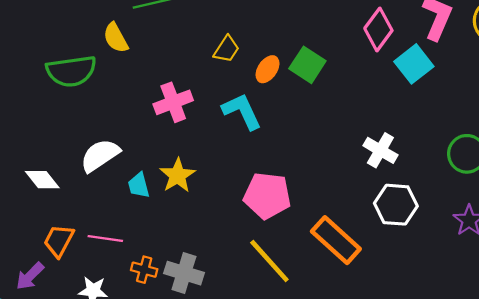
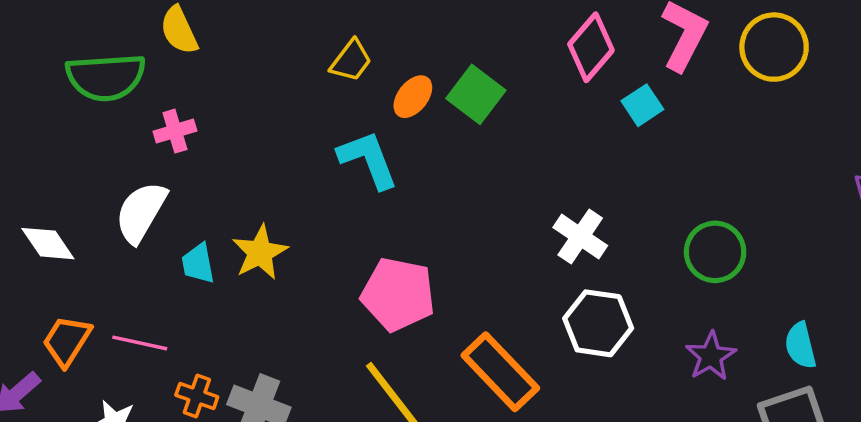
cyan square: (414, 64) -> (642, 105), size x0.7
pink cross: (173, 102) -> (175, 131), moved, size x0.7
white semicircle: (100, 155) -> (141, 212), turned -30

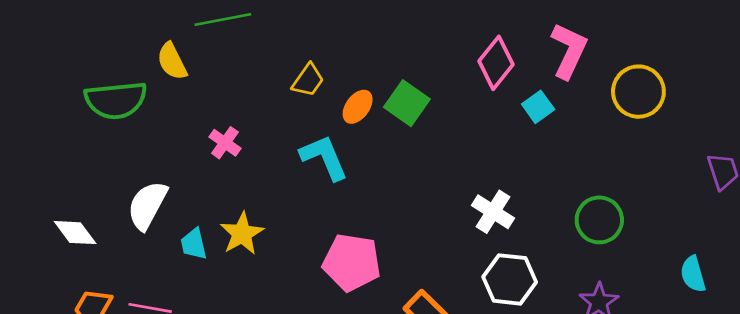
yellow circle: (774, 47) -> (638, 92), moved
pink cross: (175, 131) -> (225, 143), moved, turned -36
cyan semicircle: (800, 345) -> (693, 274), moved

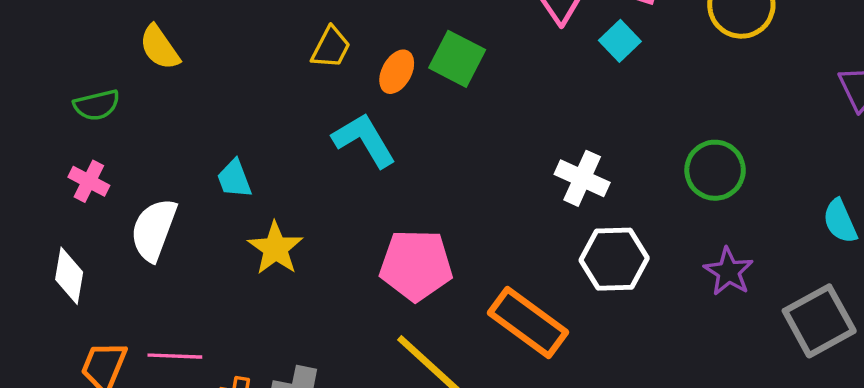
green semicircle: (116, 100) -> (97, 105), size x0.6
pink cross: (225, 143) -> (89, 181), moved
white diamond: (75, 233) -> (69, 276), turned 54
cyan trapezoid: (194, 244) -> (234, 179), moved

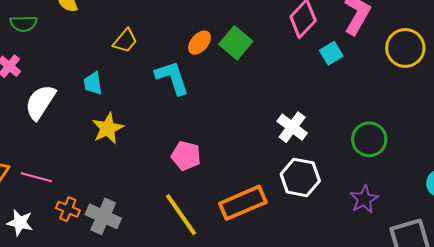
yellow trapezoid: (331, 47) -> (125, 41), moved
pink pentagon: (416, 265) -> (186, 156), size x0.7
orange rectangle: (528, 323) -> (243, 203), turned -72

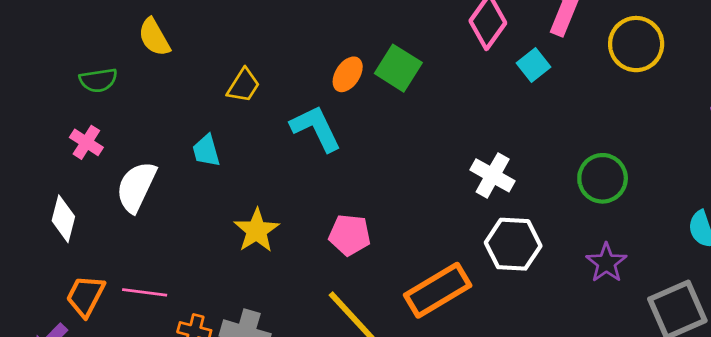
yellow star: (108, 128) -> (257, 230), moved

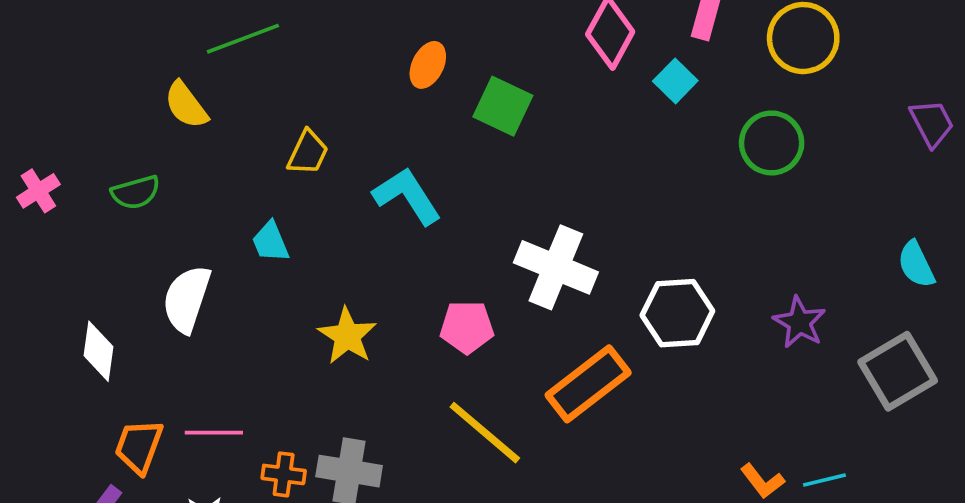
orange ellipse: (348, 74) -> (428, 65), moved
green semicircle: (98, 80) -> (136, 192), moved
pink cross: (86, 142) -> (38, 191), moved, turned 32
white cross: (493, 175) -> (556, 267), moved, size x1.4
green circle: (603, 178) -> (772, 143), moved

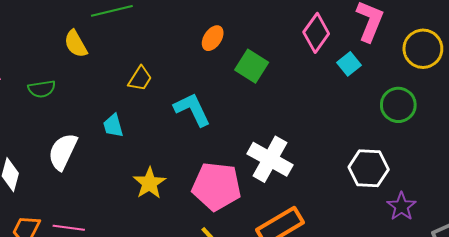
white hexagon: (677, 313) -> (369, 168), moved
pink pentagon: (467, 327) -> (216, 186), size x1.6

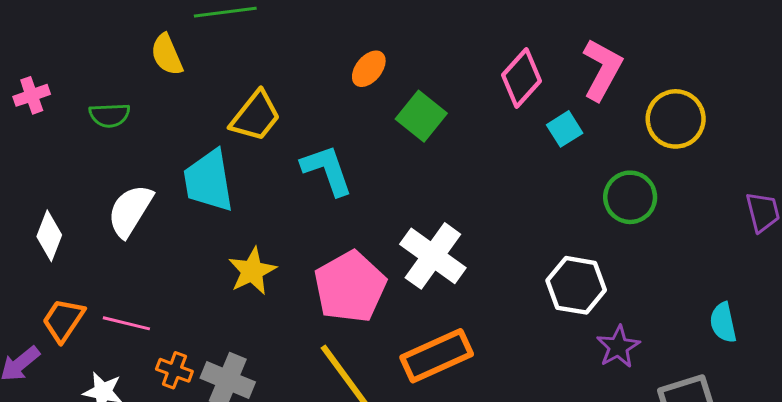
yellow trapezoid: (140, 79) -> (256, 116), size x1.4
cyan trapezoid: (113, 126) -> (208, 181), size x1.8
pink pentagon: (216, 186) -> (350, 287), turned 30

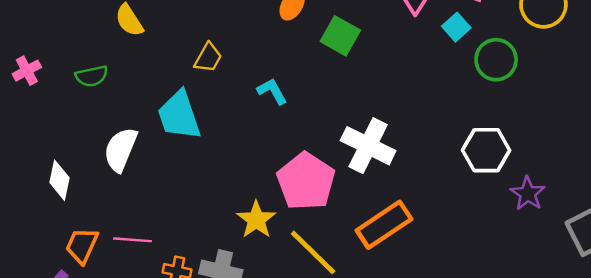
yellow trapezoid: (256, 116) -> (208, 58), size x0.7
cyan L-shape: (327, 170) -> (272, 91), size x0.7
green circle: (630, 197) -> (496, 60), moved
yellow star: (252, 271) -> (256, 220), moved

